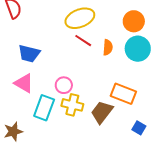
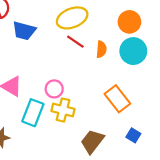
blue trapezoid: (29, 54) -> (24, 31), moved
orange rectangle: (123, 94) -> (117, 99), turned 30
brown trapezoid: (102, 112) -> (92, 141), moved

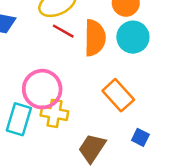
orange semicircle: (101, 49) -> (95, 38), size x1.8
pink circle: (54, 89) -> (42, 89), size x1.8

